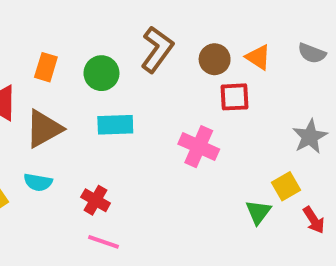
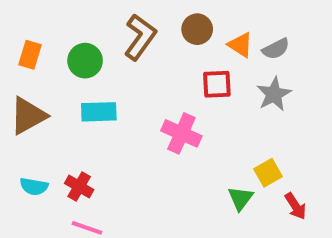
gray semicircle: (312, 53) -> (276, 49), moved, turned -48
brown circle: (215, 59) -> (197, 29), moved
gray star: (310, 137) -> (274, 94), moved
cyan semicircle: (38, 182) -> (34, 187), moved

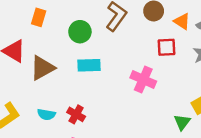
orange rectangle: (30, 55) -> (39, 17), moved

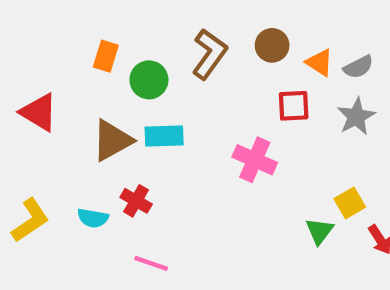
orange rectangle: (39, 17) -> (106, 56), moved
brown triangle: (42, 68) -> (112, 140), moved
red cross: (76, 114) -> (136, 201), moved

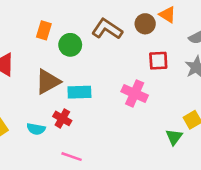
brown L-shape: (209, 54) -> (107, 29), turned -92
orange triangle: (320, 63) -> (167, 15), moved
cyan rectangle: (164, 136) -> (79, 92), moved

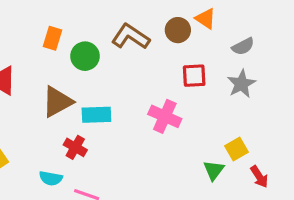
cyan semicircle: (36, 129) -> (51, 178), moved

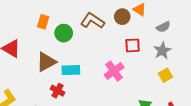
pink cross: (165, 116) -> (114, 71), turned 30
yellow square: (236, 149) -> (165, 75), moved

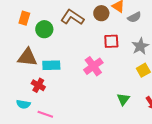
gray semicircle: (163, 27) -> (134, 17), moved
brown triangle: (46, 62) -> (27, 57), turned 35

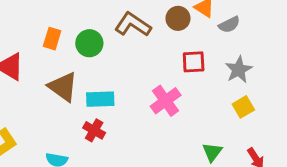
orange rectangle: (24, 18) -> (52, 39), moved
brown triangle: (27, 57) -> (63, 87), turned 30
red cross: (38, 85) -> (94, 130), moved

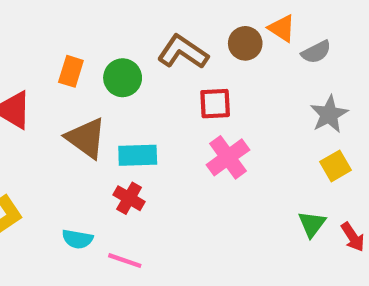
red square: (194, 62) -> (215, 104), moved
green triangle: (212, 152) -> (312, 224), moved

